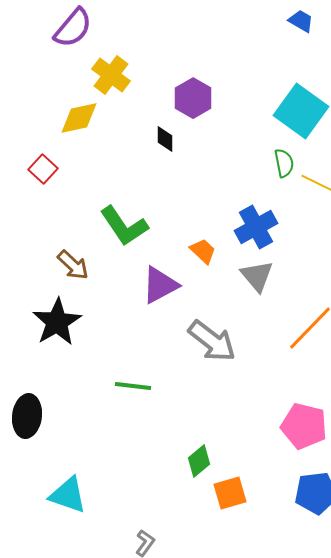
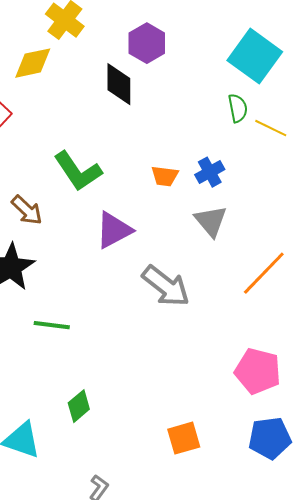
black diamond: (165, 139) -> (119, 84), size x1.6
blue cross: (256, 227) -> (210, 172), size x0.7
orange trapezoid: (203, 251) -> (165, 176), moved, turned 144
green line: (133, 386) -> (52, 325), moved
green diamond: (199, 461) -> (79, 406), moved

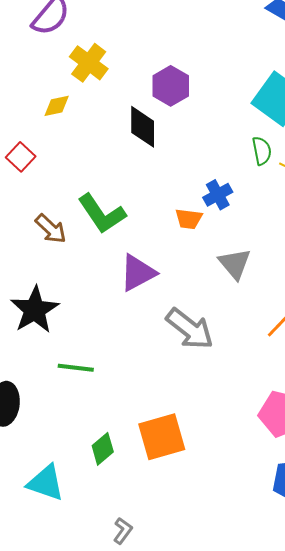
yellow diamond: (33, 63) -> (57, 106), size x0.7
blue cross: (210, 172) -> (218, 195), moved
brown arrow: (27, 210) -> (51, 229), moved
orange square: (184, 438) -> (162, 437), moved, size x1.4

